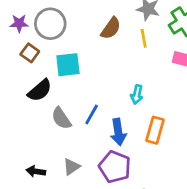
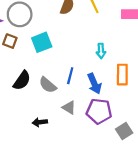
black semicircle: (40, 90) -> (22, 80), moved
gray triangle: (71, 167) -> (69, 108), moved, turned -40
black arrow: (36, 171) -> (40, 122), moved

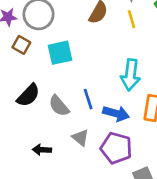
cyan arrow: (101, 51) -> (131, 75), size x1.6
blue line: (70, 76) -> (88, 99), turned -42
blue arrow: (94, 84) -> (116, 114), turned -60

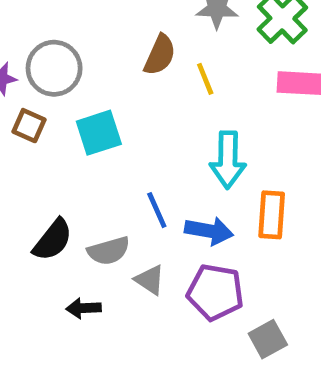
yellow line: (132, 19) -> (205, 79), moved
black semicircle: (28, 95) -> (53, 240), moved
gray semicircle: (59, 106) -> (109, 251), moved, turned -60

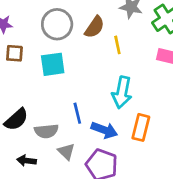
gray circle: (54, 68) -> (57, 24), moved
brown square: (29, 126) -> (14, 53), turned -30

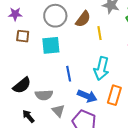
blue line: (77, 113) -> (69, 74), moved
black arrow: (27, 161) -> (28, 116), turned 40

